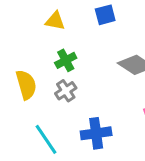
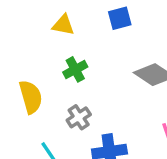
gray cross: (66, 91) -> (79, 117), moved

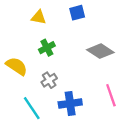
yellow semicircle: (31, 97) -> (17, 66), turned -40

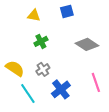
yellow semicircle: (17, 66) -> (15, 68), moved
blue cross: (70, 103) -> (61, 89), turned -30

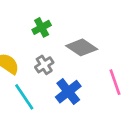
gray diamond: (87, 44) -> (82, 47), moved

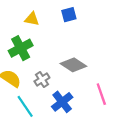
green cross: (42, 27) -> (21, 48), moved, size x1.5

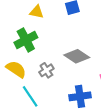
blue cross: (62, 102) -> (80, 96), moved, turned 30

